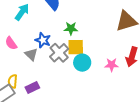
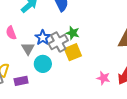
yellow square: (76, 47) -> (73, 52), turned -36
gray cross: (59, 53) -> (58, 42), moved
cyan circle: (82, 63) -> (43, 64), moved

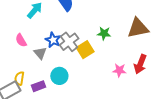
green star: (73, 33) -> (104, 33), moved
cyan circle: (43, 64) -> (59, 76), moved

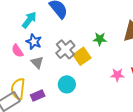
blue star: (53, 40) -> (34, 42), moved
cyan circle: (59, 76) -> (67, 84), moved
yellow semicircle: (19, 78) -> (18, 89), size x1.5

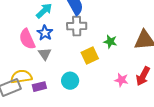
gray cross: (65, 49) -> (77, 26), moved, turned 30
pink semicircle: (17, 51) -> (27, 39), size x1.5
yellow semicircle: (18, 89) -> (21, 77), turned 65

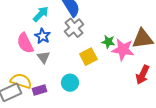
gray cross: (77, 26) -> (74, 28), turned -36
yellow semicircle: (21, 77) -> (21, 81), turned 30
pink star: (121, 80) -> (123, 50), moved, size x1.6

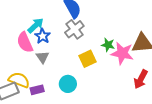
cyan arrow: (41, 14) -> (36, 25), moved

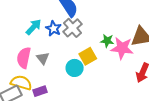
blue star: (43, 36) -> (53, 28), moved
pink semicircle: (25, 42) -> (24, 58), moved, turned 40
cyan circle: (68, 84) -> (75, 68), moved

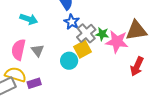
cyan arrow: (34, 27) -> (29, 19), turned 66
blue star: (53, 28) -> (72, 22), moved
gray cross: (73, 28) -> (86, 33), moved

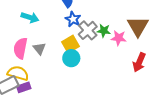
brown triangle: (136, 30) -> (138, 26), turned -50
pink star: (117, 42) -> (119, 38), size x0.7
yellow square: (83, 49) -> (71, 44), moved
purple rectangle: (34, 83) -> (24, 87), moved

